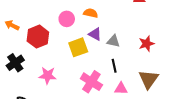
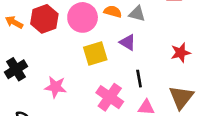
pink circle: (67, 19) -> (83, 17), size x1.5
purple triangle: (95, 34) -> (128, 42), moved
red hexagon: (38, 37) -> (44, 19), moved
gray triangle: (113, 41) -> (137, 14), moved

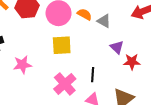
purple triangle: (128, 42) -> (117, 47), moved
pink star: (55, 87) -> (22, 65), turned -30

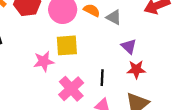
red star: (132, 62) -> (136, 69), moved
pink star: (22, 65) -> (44, 61), moved

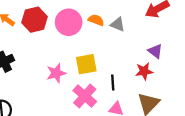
yellow square: (67, 45) -> (86, 64), moved
purple triangle: (129, 46) -> (155, 51), moved

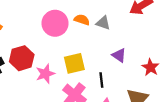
red hexagon: (34, 20) -> (22, 58), moved
purple triangle: (155, 51) -> (119, 55), moved
red star: (144, 71) -> (150, 67), moved, turned -30

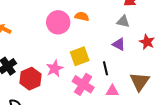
gray triangle: (103, 23) -> (123, 21), moved
red hexagon: (22, 58) -> (31, 79), moved
red star: (150, 67) -> (147, 42), moved

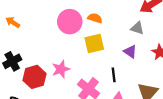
yellow square: (80, 56) -> (94, 43), moved

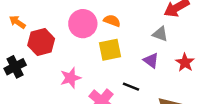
black line: (114, 75) -> (131, 87), turned -64
red hexagon: (35, 77) -> (41, 42), moved

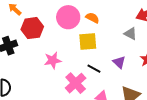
purple triangle: (151, 60) -> (119, 62), moved
black line: (131, 87) -> (94, 69), moved

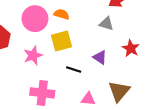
pink star: (53, 60) -> (33, 55), moved
pink cross: (76, 83) -> (42, 93), moved, turned -30

